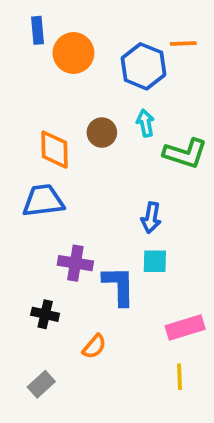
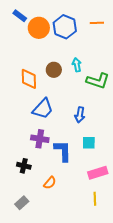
blue rectangle: (38, 30) -> (20, 16), turned -48
blue hexagon: (144, 66) -> (65, 27), moved
blue trapezoid: (43, 201) -> (43, 109), moved, turned 140
cyan square: (155, 261) -> (89, 143), moved

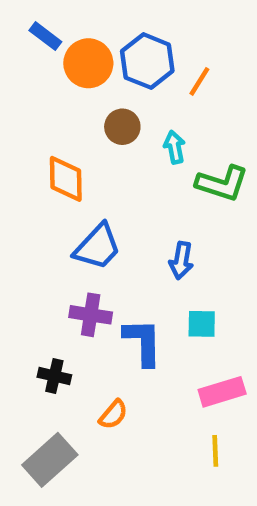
orange line: (97, 23) -> (199, 81), moved, turned -56
brown circle: (54, 70) -> (122, 127), moved
gray rectangle: (22, 203) -> (50, 460), size x1.6

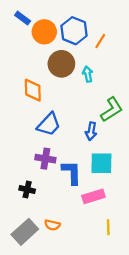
brown circle: (122, 127) -> (61, 64), size x1.5
green L-shape: (222, 183) -> (112, 110), moved, turned -50
cyan square: (202, 324) -> (101, 163), size x1.5
pink rectangle: (222, 392) -> (93, 196), moved
orange semicircle: (113, 415) -> (52, 225), moved, turned 63

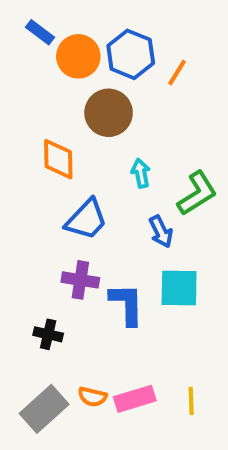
cyan arrow: (88, 74) -> (141, 173), moved
blue arrow: (91, 131) -> (161, 232), turned -36
pink rectangle: (93, 196) -> (135, 399), moved

